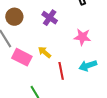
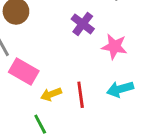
purple cross: (50, 18) -> (83, 24), moved
yellow arrow: (45, 52) -> (51, 94), moved, turned -64

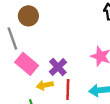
purple cross: (83, 24) -> (58, 67), moved

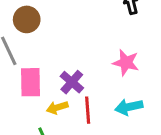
pink rectangle: (27, 64) -> (31, 82), turned 55

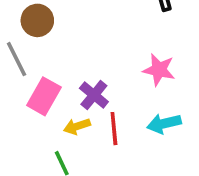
pink rectangle: (31, 82) -> (44, 96), turned 32

